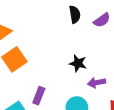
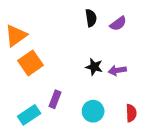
purple arrow: (97, 83) -> (117, 70), moved

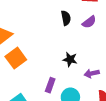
purple arrow: (117, 70) -> (92, 73), moved
purple rectangle: (55, 99) -> (50, 85), moved

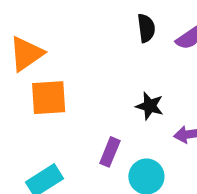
orange square: (16, 58) -> (49, 98), turned 30

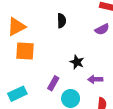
black semicircle: (146, 28) -> (61, 21), moved

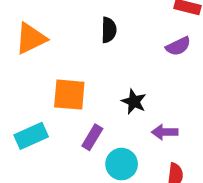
orange square: (25, 51) -> (69, 95), moved
cyan rectangle: (17, 94) -> (31, 136), moved

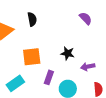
black semicircle: (109, 30) -> (32, 19), moved
purple semicircle: (178, 46) -> (86, 18), turned -96

